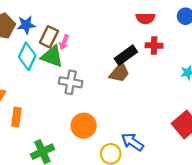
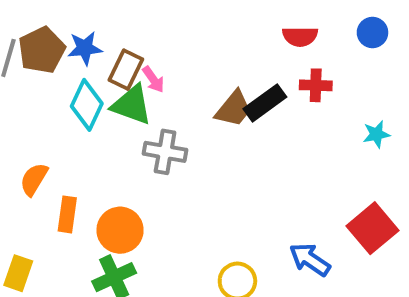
pink arrow: (64, 42) -> (153, 79), turned -56
brown trapezoid: (119, 73) -> (234, 109), moved
orange circle: (84, 126) -> (120, 230), moved
blue arrow: (132, 142) -> (310, 259), moved

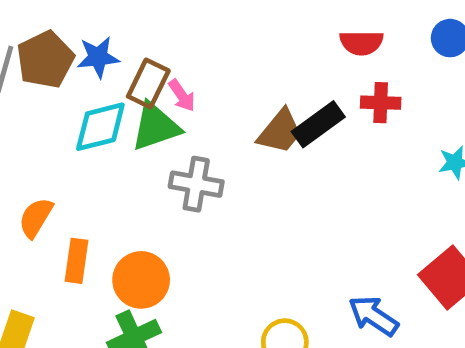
cyan diamond: (87, 105) -> (100, 127), turned 51
green triangle: (132, 105) -> (155, 127), turned -39

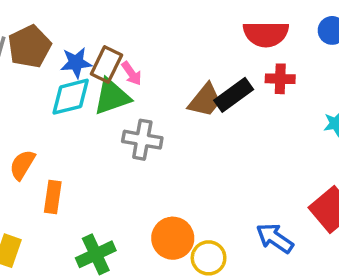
red semicircle: (361, 43) -> (266, 34), size x1.4
blue star: (98, 57) -> (76, 63), moved
orange circle: (141, 280) -> (173, 238), moved

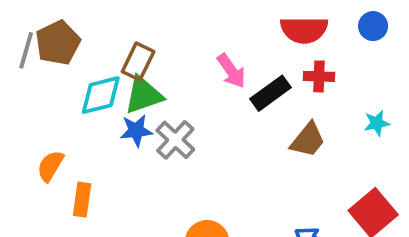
blue star: (76, 63) -> (136, 131), moved
pink arrow: (132, 73) -> (231, 71), moved, size x1.4
brown trapezoid: (205, 100) -> (308, 140), moved
gray cross: (142, 140) -> (175, 140), turned 33

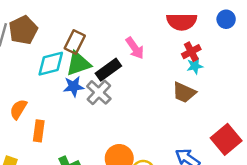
red cross: (319, 76) -> (191, 52), turned -30
black rectangle: (270, 93) -> (108, 70), moved
cyan star: (377, 123) -> (195, 66), moved
brown trapezoid: (308, 140) -> (184, 92), turned 75

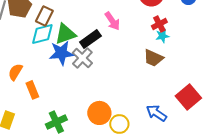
brown rectangle: (75, 42) -> (44, 16), moved
blue star: (74, 86) -> (61, 53), size x1.4
orange rectangle: (39, 131) -> (32, 90), turned -30

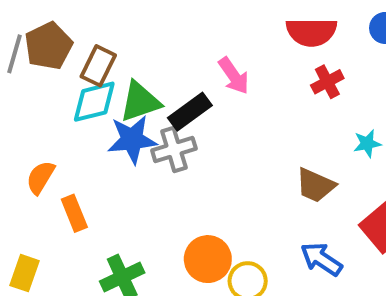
cyan star: (162, 36) -> (367, 144), moved
gray cross: (82, 58) -> (174, 149), turned 30
brown trapezoid: (153, 58) -> (315, 185), moved

